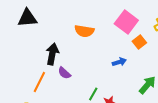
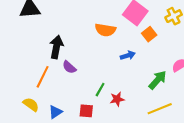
orange semicircle: (84, 31) -> (105, 30), moved

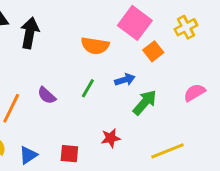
black arrow: (56, 47) -> (30, 33), moved
green arrow: (158, 80) -> (145, 103), moved
green line: (100, 90) -> (88, 88), moved

